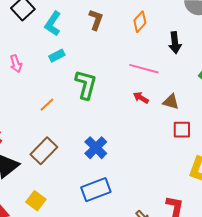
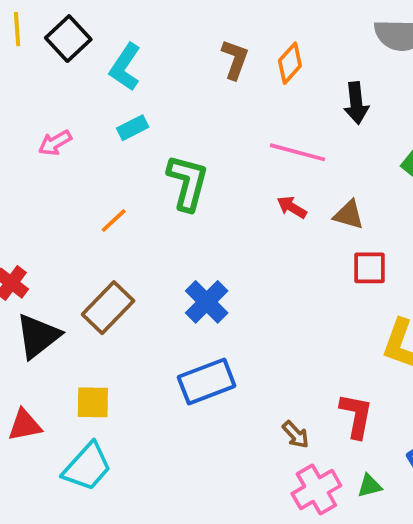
brown L-shape: (96, 20) -> (235, 59), moved
pink arrow: (16, 64) -> (55, 143), turned 78
yellow square: (36, 201) -> (93, 402), turned -36

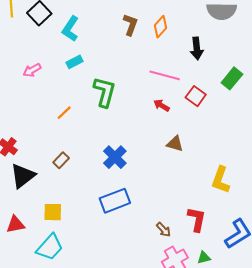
brown triangle: (349, 215) -> (175, 144), moved
red square: (369, 268) -> (196, 96), moved, turned 36
brown rectangle: (108, 308) -> (61, 160), size x0.6

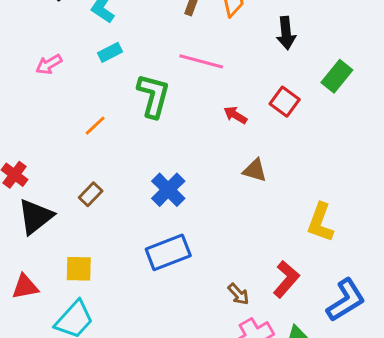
pink line: (165, 75) -> (201, 61), moved
red L-shape: (197, 219) -> (286, 279), turned 30

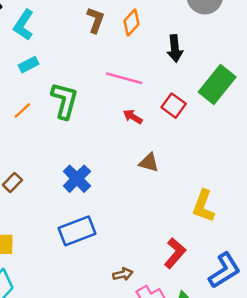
pink line: (201, 61) -> (124, 78), moved
green rectangle: (337, 76) -> (217, 84), size x1.4
orange line: (95, 126) -> (22, 110), moved
brown arrow: (238, 294) -> (123, 274), moved, turned -60

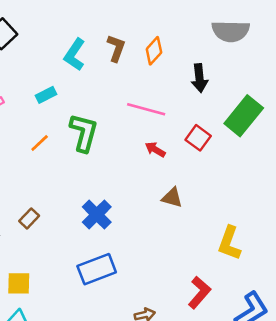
cyan L-shape: (24, 25) -> (75, 55), moved

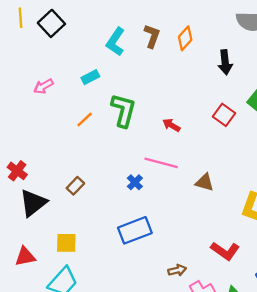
pink line: (146, 109) -> (161, 163), moved
red arrow: (155, 150) -> (171, 125), moved
brown triangle: (172, 198) -> (205, 182), moved
blue cross: (97, 215) -> (135, 182), size x0.6
red L-shape: (199, 293) -> (225, 251), turned 84

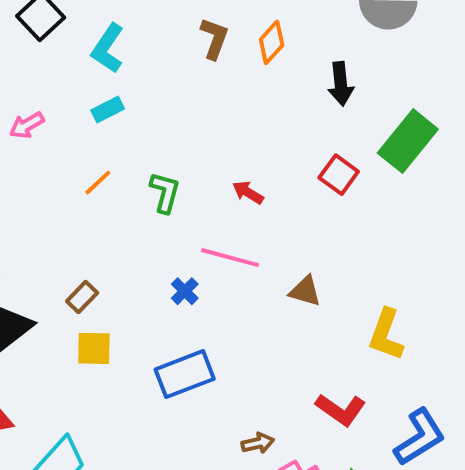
cyan L-shape: (115, 42) -> (108, 48), moved
green L-shape: (123, 110) -> (165, 192), moved, size x0.7
yellow square: (66, 243) -> (94, 348), moved

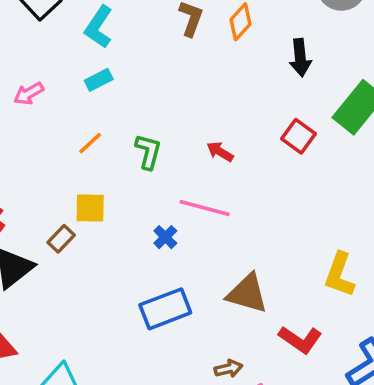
brown triangle: (305, 291) -> (247, 293), moved, size x1.5
brown rectangle: (82, 297) -> (61, 239), moved
yellow square: (94, 348) -> (90, 208), moved

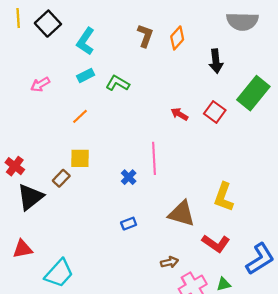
green L-shape: (148, 152) -> (118, 83), moved, turned -75
red arrow: (220, 152) -> (179, 114), moved
pink line: (205, 208) -> (154, 158), turned 72
yellow L-shape: (340, 275) -> (224, 197), moved
blue rectangle: (165, 309) -> (129, 224), size x0.5

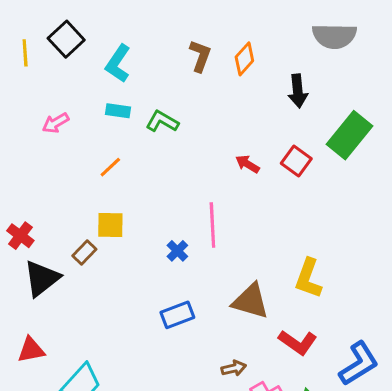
yellow line: (18, 18) -> (25, 53), moved
cyan rectangle: (86, 76) -> (118, 111), turned 35
blue rectangle: (129, 224) -> (177, 315), size x1.5

